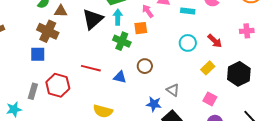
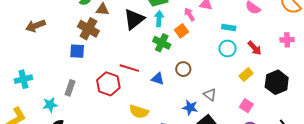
cyan rectangle: (188, 11) -> (229, 28), moved
orange square: (141, 28) -> (181, 31), turned -32
red hexagon: (58, 85) -> (108, 84), moved

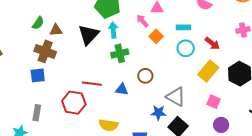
orange square: (181, 31) -> (156, 36), moved
green cross: (162, 43) -> (120, 53), turned -30
yellow rectangle: (246, 75) -> (208, 71), size x1.5
gray triangle: (210, 95) -> (176, 97), size x1.5

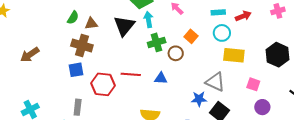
orange square: (156, 36) -> (191, 36), moved
red arrow: (212, 43) -> (243, 16), moved, turned -56
yellow rectangle: (208, 71) -> (234, 55), moved, turned 60
brown circle: (145, 76) -> (176, 53), moved
red hexagon: (74, 103) -> (103, 84), moved

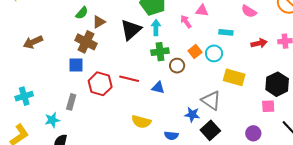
red arrow: (243, 16) -> (259, 43), moved
brown triangle: (91, 24) -> (99, 22), turned -32
cyan circle: (222, 33) -> (214, 53), moved
pink square: (253, 84) -> (268, 106), moved, turned -32

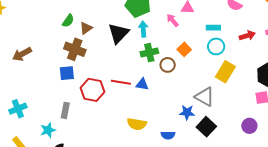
cyan circle: (214, 53) -> (216, 46), moved
yellow rectangle: (234, 77) -> (225, 72), turned -70
blue triangle: (158, 88) -> (142, 84), moved

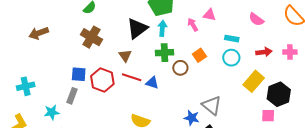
brown triangle: (86, 28) -> (125, 56), moved, turned -40
yellow rectangle: (225, 72) -> (254, 81), moved
blue square: (67, 73) -> (79, 74), moved

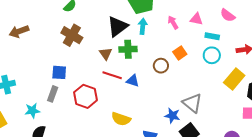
pink triangle: (209, 15) -> (196, 19), moved
pink semicircle: (256, 19) -> (228, 15), moved
green cross: (165, 53) -> (128, 49), moved
red hexagon: (102, 80) -> (86, 96), moved

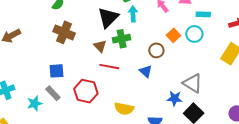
cyan circle: (212, 55) -> (194, 34), moved
blue triangle: (133, 81) -> (146, 71), moved, turned 32
gray rectangle: (53, 94) -> (53, 93), turned -56
cyan star: (32, 111) -> (35, 103), moved

